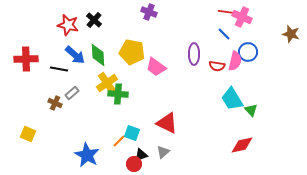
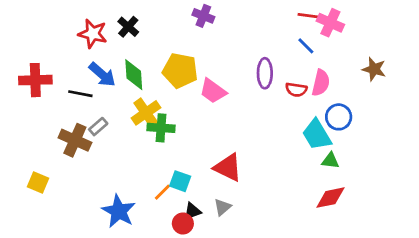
brown star: (291, 34) -> (374, 69), moved
blue circle: (248, 52) -> (339, 117), moved
brown cross: (55, 103) -> (75, 140), size x1.6
green triangle: (251, 110) -> (330, 161), moved, turned -40

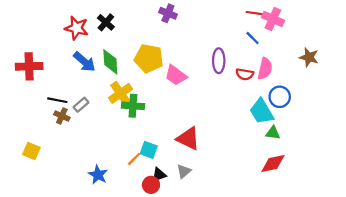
black line: (80, 94) -> (57, 100), moved
brown cross: (75, 140) -> (62, 116), size x0.6
blue star: (119, 211) -> (98, 175), size x0.7

